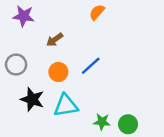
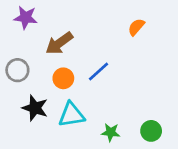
orange semicircle: (97, 12) -> (136, 27), moved
brown arrow: (55, 40) -> (59, 43), size x1.5
green circle: (128, 124) -> (151, 131), moved

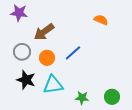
orange semicircle: (136, 27) -> (101, 20), turned 72
gray circle: (17, 70) -> (22, 52), moved

